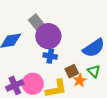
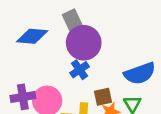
blue cross: (50, 56) -> (80, 70), turned 32

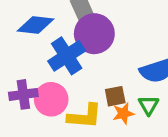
blue cross: (80, 70) -> (67, 56), moved, size x1.6

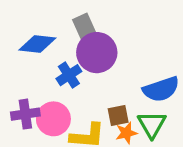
blue cross: (67, 56) -> (69, 75), size x0.7
green triangle: (149, 105) -> (152, 124), size x1.4

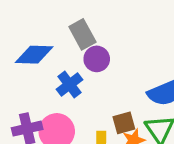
purple circle: (97, 53) -> (97, 59), size x0.6

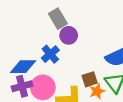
blue diamond: (34, 55) -> (23, 67), moved

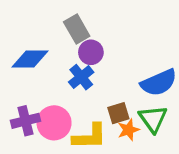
blue cross: (50, 54) -> (81, 77), moved
blue diamond: (23, 67) -> (30, 59), moved

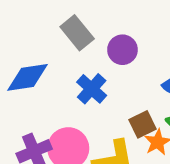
purple circle: (91, 52) -> (122, 50), moved

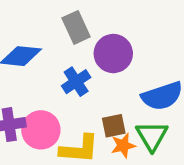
purple circle: (122, 50) -> (113, 54), size x1.4

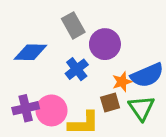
orange star: (123, 145) -> (122, 82), moved

